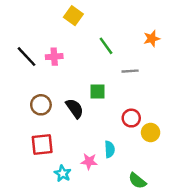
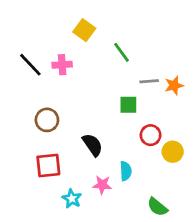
yellow square: (73, 16) -> (84, 30), moved
orange star: (152, 39) -> (174, 85), moved
green square: (98, 92) -> (128, 105), moved
black semicircle: (75, 108) -> (93, 145), moved

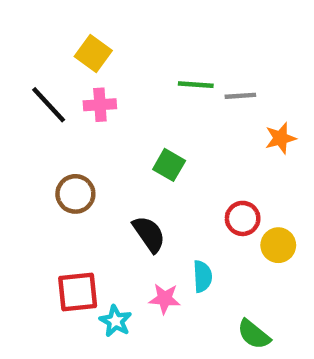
yellow square: (84, 30) -> (93, 53), moved
green line: (122, 52) -> (196, 85), turned -50
gray line: (149, 81) -> (240, 96), moved
green square: (128, 105) -> (169, 165), moved, turned 30
red square: (48, 166) -> (78, 292), moved

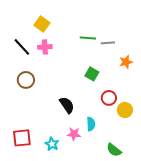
green square: (169, 165) -> (92, 74), moved
brown circle: (75, 194) -> (26, 80), moved
red square: (78, 292) -> (22, 138), moved

